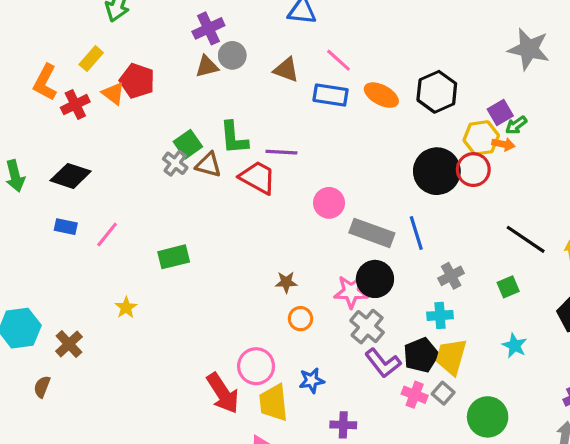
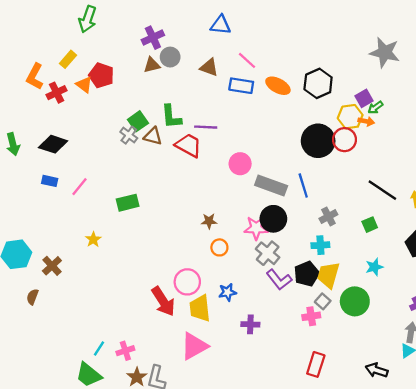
cyan star: (515, 346) -> (374, 267), turned 30
pink cross: (415, 395) -> (311, 316), moved, turned -30
green circle: (488, 417) -> (355, 301), moved

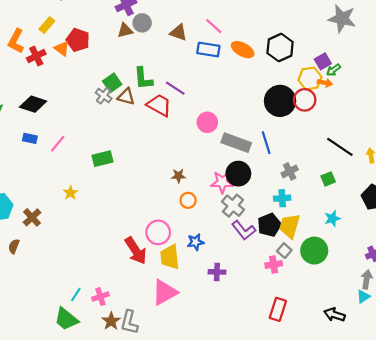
purple line: (206, 127) -> (175, 88), turned 30

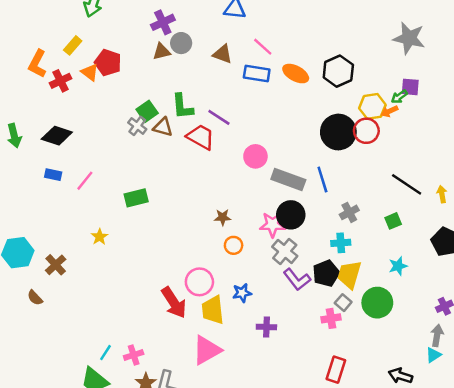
purple square: (323, 61) -> (410, 87), moved, turned 35
orange arrow: (325, 83) -> (389, 111), turned 144
brown semicircle: (14, 246) -> (35, 298), turned -64

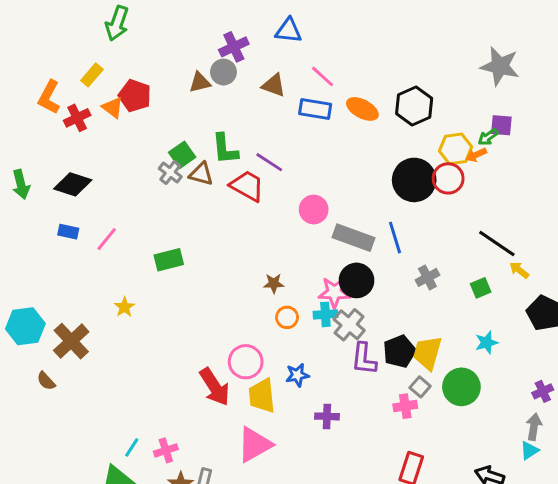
purple cross: (163, 22) -> (234, 47), moved
yellow arrow: (442, 194) -> (519, 270), moved, turned -42
cyan cross: (341, 243) -> (325, 314), moved
brown cross: (56, 265) -> (71, 341), size x1.4
purple L-shape: (297, 279) -> (364, 359), turned 44

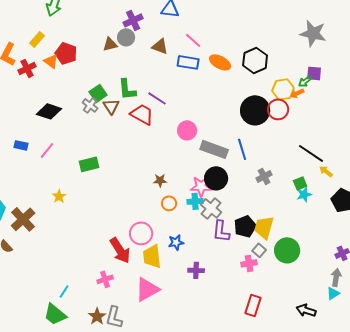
brown triangle: (201, 174) -> (111, 106), turned 42
black diamond: (73, 184) -> (49, 111), moved
cyan star: (487, 343) -> (304, 194), moved
pink cross: (166, 450) -> (105, 279), moved

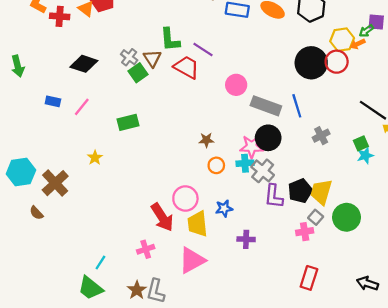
red cross: (27, 68) -> (60, 16), turned 30
green square: (98, 93) -> (138, 73), moved

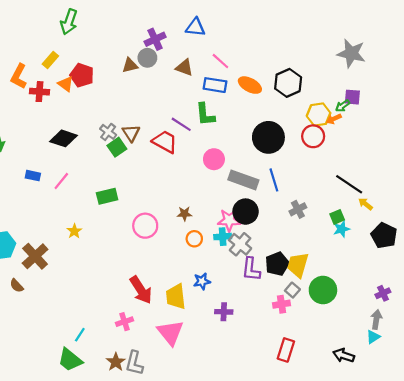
green L-shape: (170, 40) -> (205, 114), moved
black circle: (311, 63) -> (268, 137), moved
pink circle: (185, 198) -> (145, 226), moved
pink triangle: (192, 260) -> (170, 333), turned -40

